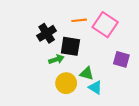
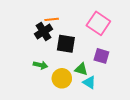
orange line: (79, 20) -> (52, 19), moved
green arrow: (56, 59) -> (40, 65), moved, turned 32
purple square: (121, 59) -> (101, 56), moved

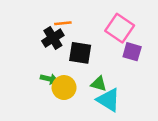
purple square: (101, 56) -> (132, 52), moved
yellow circle: (62, 78) -> (64, 88), moved
cyan triangle: (89, 82) -> (109, 100), size x1.5

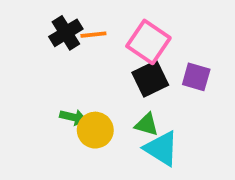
pink square: (120, 28) -> (148, 42), moved
black cross: (53, 38) -> (66, 33), moved
black square: (80, 53) -> (150, 79), moved, turned -35

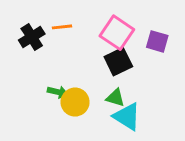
black cross: (66, 33) -> (32, 37), moved
orange line: (93, 35) -> (62, 27), moved
purple square: (196, 77) -> (157, 41), moved

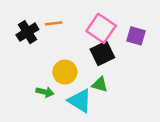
green arrow: (58, 92) -> (45, 92), moved
yellow circle: (75, 102) -> (65, 72), moved
cyan triangle: (127, 116) -> (80, 101), moved

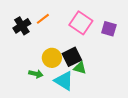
orange line: (54, 23) -> (43, 19), turned -32
black square: (102, 53) -> (72, 57), moved

